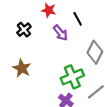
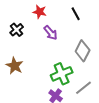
black line: (78, 19) -> (76, 14), moved

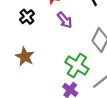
green cross: (62, 74) -> (77, 65), turned -35

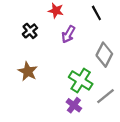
purple arrow: (65, 20) -> (68, 34), turned 70

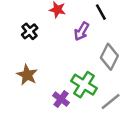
purple arrow: (68, 34) -> (82, 31), moved
purple cross: (74, 105) -> (61, 99), moved

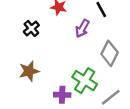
brown star: (27, 75) -> (29, 71), turned 30
purple cross: (61, 99) -> (62, 95), turned -35

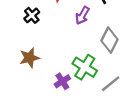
purple cross: (62, 95) -> (62, 81), turned -35

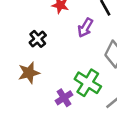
black cross: (32, 15) -> (38, 39), moved

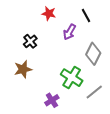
purple cross: (64, 98) -> (52, 100), moved

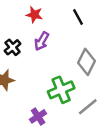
purple arrow: (70, 32) -> (42, 41), moved
green cross: (72, 78) -> (61, 90), turned 35

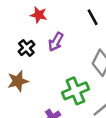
red star: (34, 15) -> (39, 15), moved

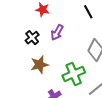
brown star: (18, 81) -> (39, 65), moved

